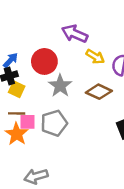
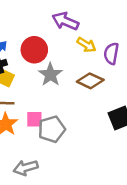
pink square: (28, 122) -> (34, 119), moved
gray pentagon: (54, 123) -> (52, 129), moved

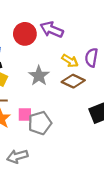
yellow arrow: (86, 45) -> (70, 61), moved
red circle: (34, 50) -> (25, 34), moved

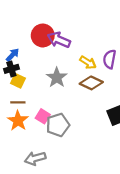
purple arrow: (52, 30) -> (59, 40), moved
pink square: (25, 114) -> (43, 116), turned 32

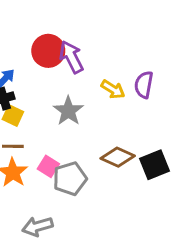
purple arrow: (59, 40) -> (71, 57), turned 40
brown diamond: (91, 83) -> (118, 157), moved

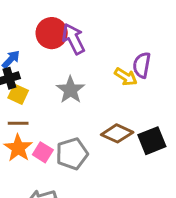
yellow arrow: (113, 89) -> (126, 77), moved
pink square: (48, 166) -> (43, 152), moved

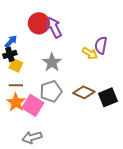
pink square: (43, 152) -> (33, 105), size x1.5
gray pentagon: (72, 154) -> (51, 91), moved

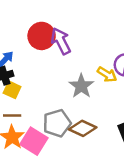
gray star: (52, 62) -> (81, 86), moved
brown diamond: (84, 92) -> (83, 128), moved

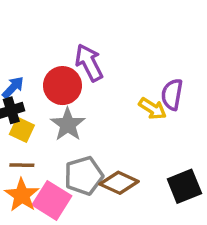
red circle: (42, 36) -> (62, 86), moved
gray star: (81, 86) -> (68, 124), moved

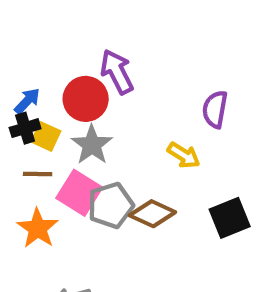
yellow arrow: (153, 109) -> (184, 155), moved
yellow square: (22, 130) -> (46, 136), moved
brown line: (22, 165) -> (38, 174), moved
pink square: (52, 200) -> (79, 193), moved

